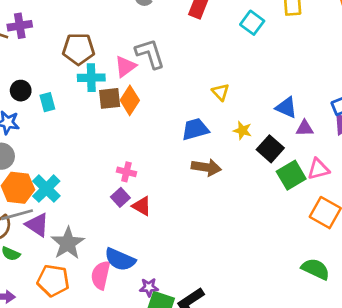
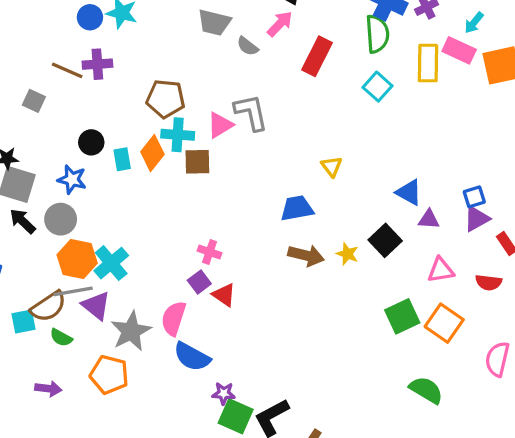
orange diamond: (130, 100) -> (152, 153), moved
yellow star: (242, 131) -> (347, 254), moved
green square: (291, 175) -> (402, 316), moved
pink semicircle: (101, 275) -> (174, 318), moved

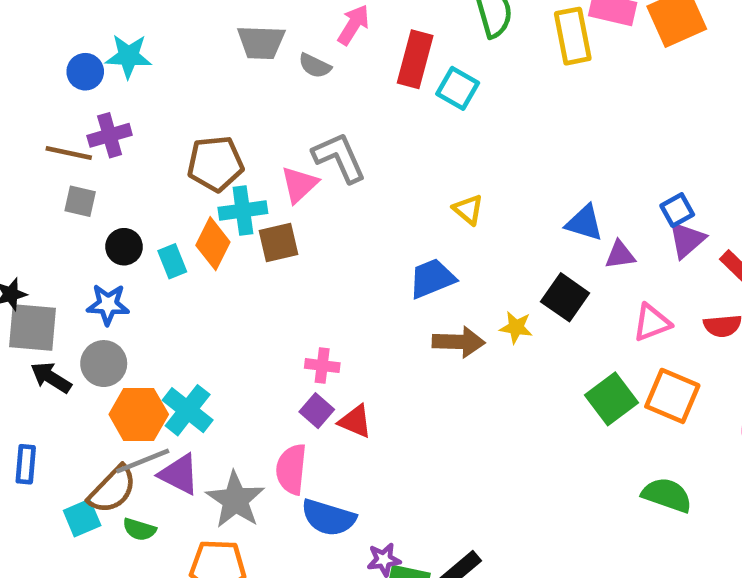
cyan square: (377, 87) -> (458, 88), moved
gray square: (34, 101) -> (80, 201), moved

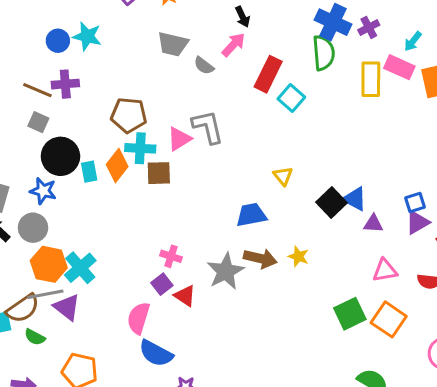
black circle: (124, 247) -> (60, 156), size x1.6
black square: (565, 297) -> (332, 202), moved
gray star: (235, 500) -> (225, 271), moved

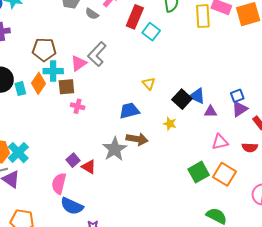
gray L-shape: (208, 127) -> (97, 54), turned -120
pink cross: (171, 256) -> (78, 106), moved
yellow star: (298, 257) -> (170, 124), moved

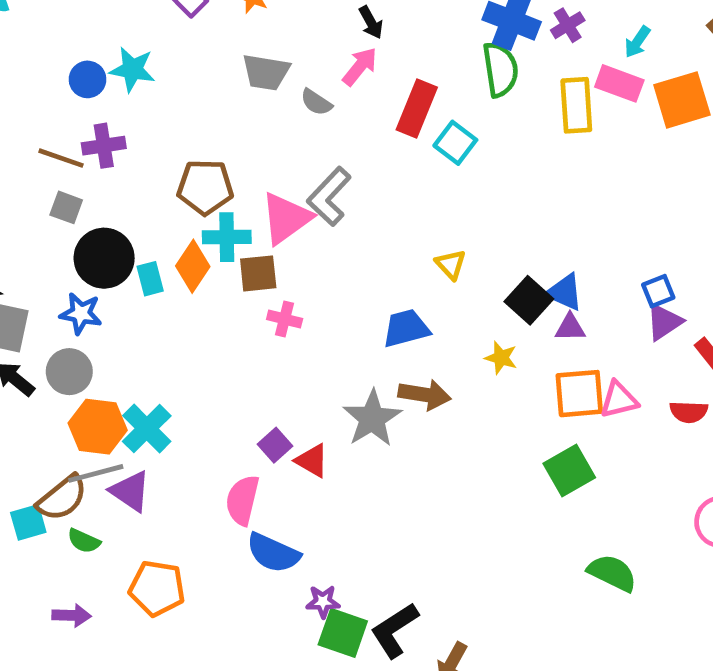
pink triangle: (79, 63) -> (286, 218), size x1.4
purple triangle: (210, 112) -> (570, 328), moved
orange square: (224, 174) -> (579, 394), moved, turned -35

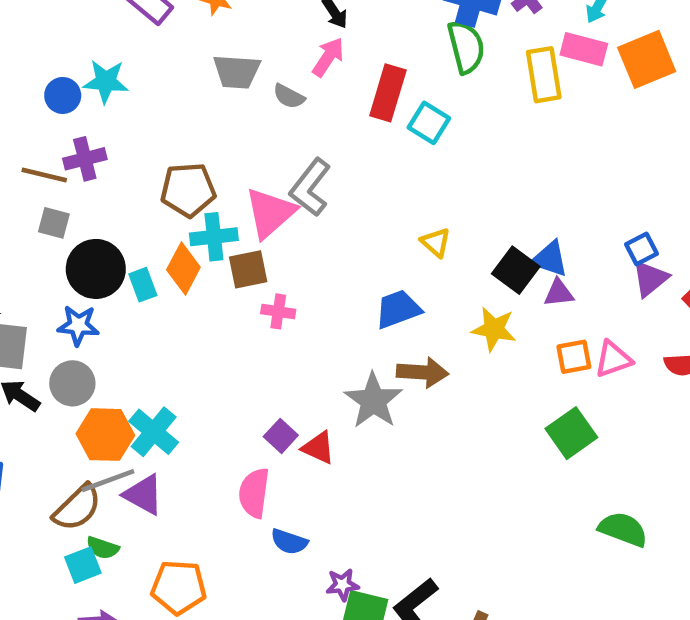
yellow star: (501, 358) -> (494, 329), size x1.4
orange square: (579, 394) -> (574, 357), size x0.7
cyan square: (28, 522) -> (83, 565), moved
blue semicircle: (273, 553) -> (289, 542), size x0.7

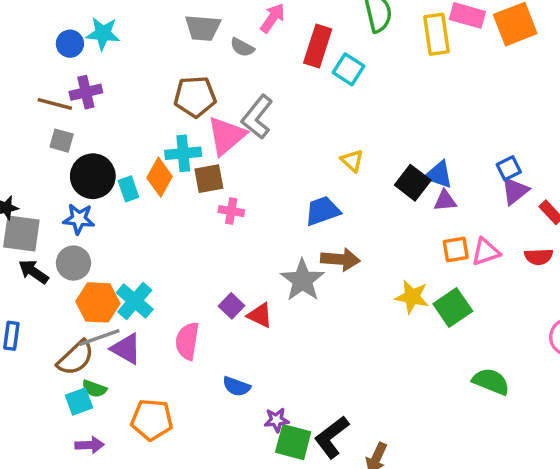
brown pentagon: (188, 190) -> (195, 97), moved
yellow star: (494, 329) -> (412, 297), moved
pink semicircle: (254, 493) -> (187, 341), moved

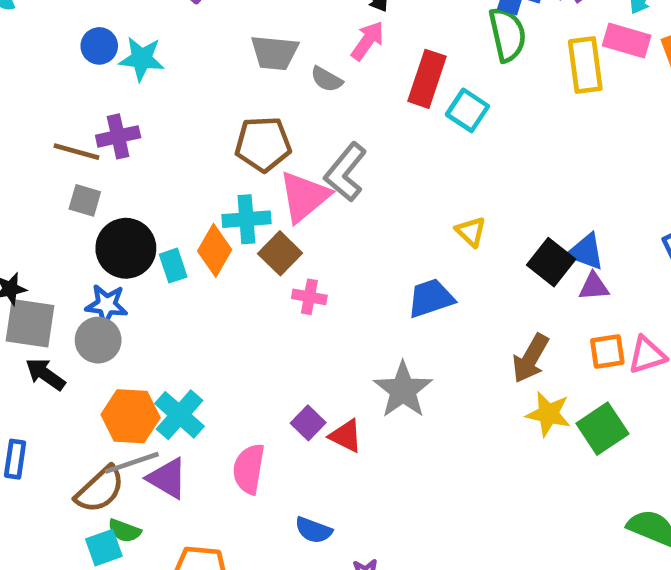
blue circle: (70, 44) -> (99, 46), moved
brown square: (209, 179) -> (280, 253), turned -36
brown arrow: (340, 259) -> (530, 358), moved, turned 114
gray circle: (73, 263) -> (98, 340), moved

